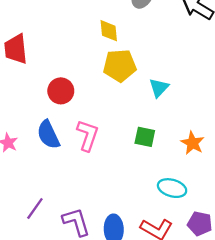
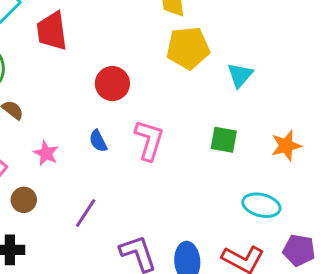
blue semicircle: (48, 135) -> (98, 141), size x0.6
orange star: (193, 143) -> (286, 146), turned 30
purple line: (35, 209) -> (86, 213), moved

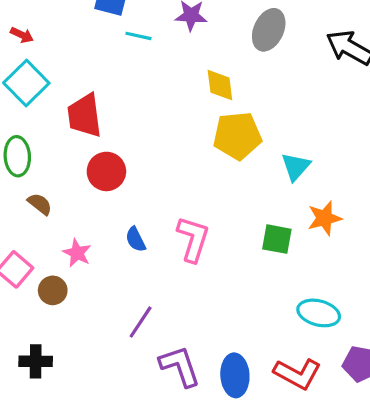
red circle: (112, 84) -> (106, 171), moved
orange star: (286, 146) -> (324, 218), moved
brown circle: (24, 200) -> (53, 290), moved
purple line: (86, 213) -> (141, 322), moved

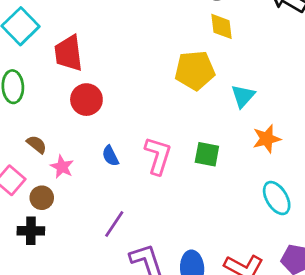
yellow diamond: (220, 85) -> (222, 26), moved
brown semicircle: (40, 204) -> (37, 144), moved
green square: (277, 239) -> (207, 154), moved
cyan ellipse: (319, 313) -> (277, 198), moved, turned 44
black cross: (36, 361) -> (31, 231), moved

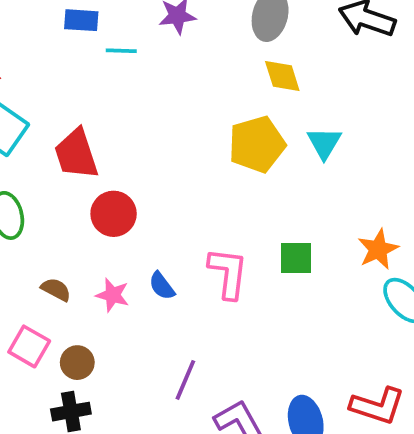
cyan triangle: (243, 96) -> (324, 143), moved
orange star: (267, 139) -> (378, 249), moved
pink star: (62, 167) -> (113, 295), moved

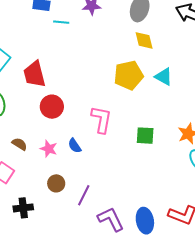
cyan triangle: (324, 143) -> (164, 77), turned -36
pink L-shape: (228, 273) -> (101, 119), moved
brown circle: (77, 363) -> (56, 183), moved

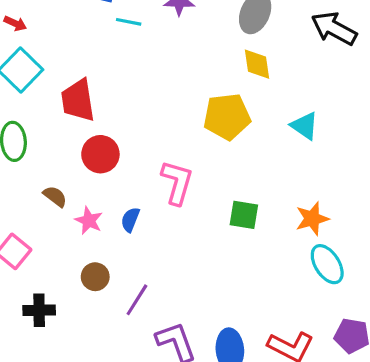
cyan triangle: (164, 77) -> (305, 126), moved
brown semicircle: (19, 144) -> (55, 196), moved
blue semicircle: (75, 146) -> (130, 220), turned 49

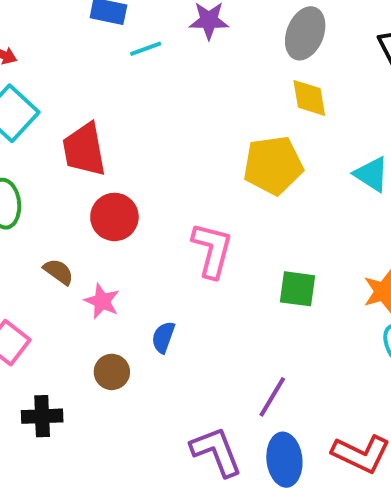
cyan line: (129, 22) -> (146, 49), turned -30
blue semicircle: (130, 220) -> (163, 337), moved
purple line: (137, 300) -> (272, 397), moved

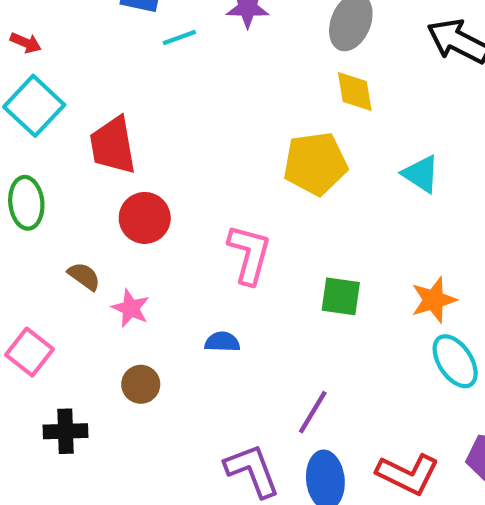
blue semicircle: (163, 337) -> (222, 342), moved, turned 72

